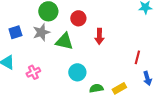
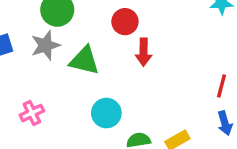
red circle: (78, 18) -> (125, 22), moved
red line: (137, 57) -> (221, 86), moved

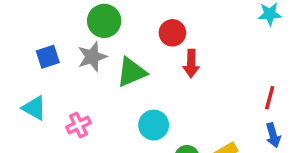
green triangle: (84, 61) -> (131, 72), turned -36

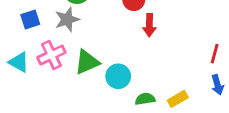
green triangle: (131, 72) -> (87, 62), moved
pink cross: (79, 125) -> (51, 55), moved, size x1.4

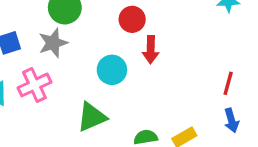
green triangle: (87, 62) -> (92, 117), moved
cyan circle: (118, 76) -> (112, 70), moved

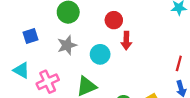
gray star: (53, 43) -> (67, 45), moved
pink cross: (34, 85) -> (48, 82), moved

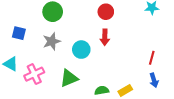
red circle: (114, 20) -> (106, 12), moved
blue square: (31, 36) -> (19, 33), turned 32

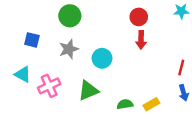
red circle: (106, 12) -> (139, 17), moved
red arrow: (105, 37) -> (141, 40), moved

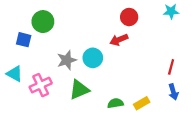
green circle: (70, 16) -> (43, 22), moved
red arrow: (141, 40) -> (119, 40), moved, turned 66
gray star: (69, 49) -> (67, 60), moved

